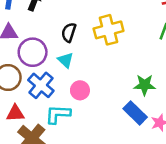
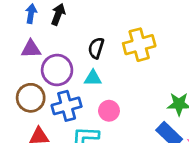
cyan triangle: (66, 60) -> (93, 78), turned -42
blue cross: (41, 85) -> (67, 106), turned 35

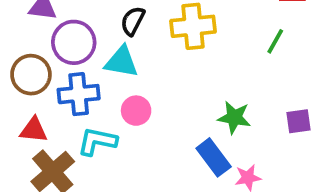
cyan triangle: (93, 78) -> (121, 62), size x1.4

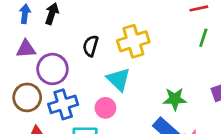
green line: (275, 41) -> (203, 38), moved
cyan triangle: (121, 62) -> (119, 79), moved, turned 45

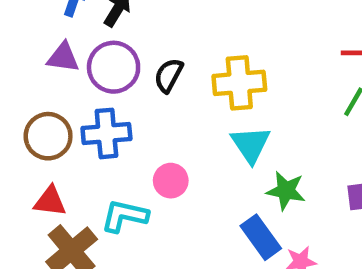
purple circle: (52, 69) -> (114, 67), moved
cyan triangle: (119, 79) -> (251, 144), moved
blue cross: (63, 104) -> (106, 133), moved

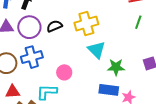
black semicircle: (169, 75) -> (54, 26), turned 49
blue rectangle: (261, 237) -> (109, 90), turned -36

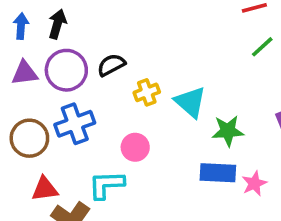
green line: (138, 22) -> (262, 47), turned 32
yellow cross: (86, 23) -> (147, 92), moved, size x0.6

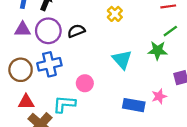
yellow cross: (147, 92) -> (115, 14), moved, turned -32
green star: (228, 131) -> (158, 50), moved
pink star: (254, 184) -> (159, 96), moved

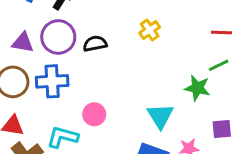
purple triangle: (23, 29) -> (23, 43), moved
cyan triangle: (122, 60) -> (160, 116), moved

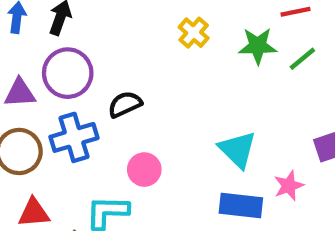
black semicircle: (95, 44) -> (125, 104), moved
green star: (197, 88) -> (258, 46), moved

